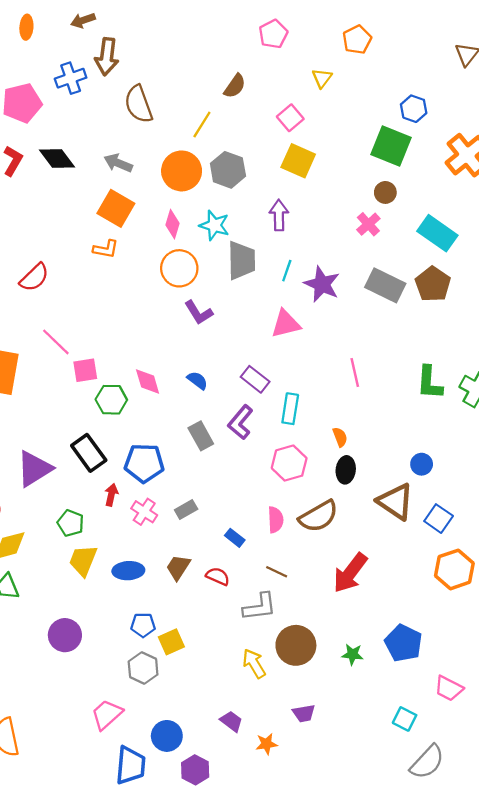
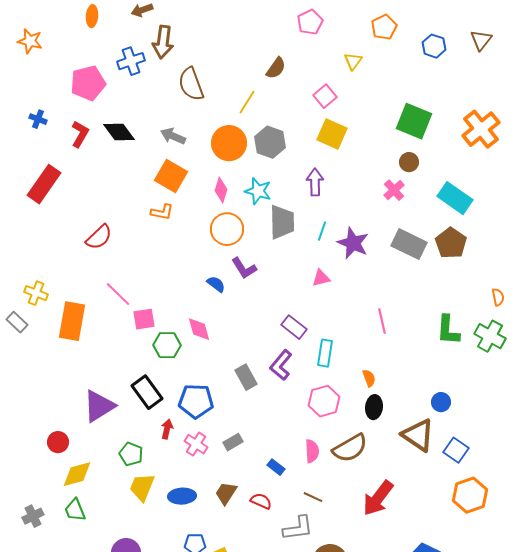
blue hexagon: (414, 109) -> (434, 46), moved
pink triangle: (286, 324) -> (321, 278), size x0.7
blue semicircle: (197, 380) -> (216, 284), moved

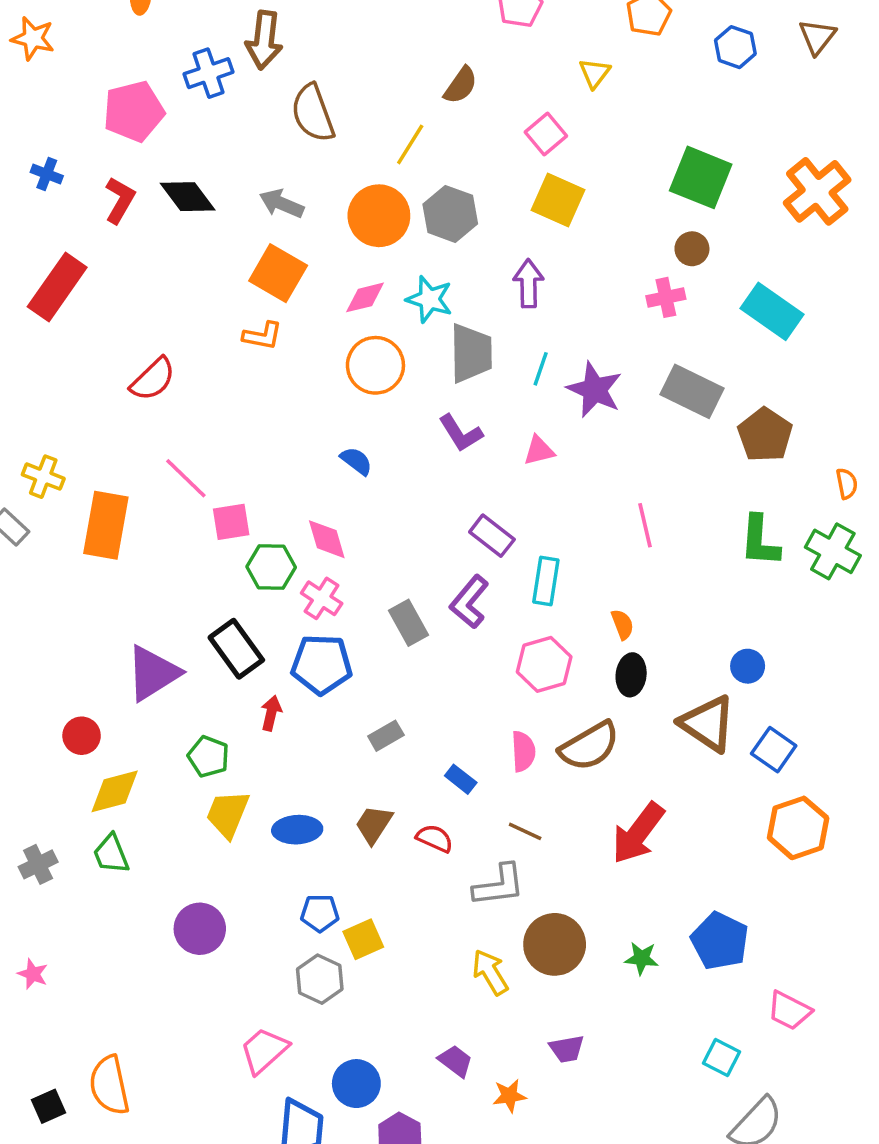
pink diamond: (221, 190) -> (365, 297), turned 60
pink cross: (394, 190) -> (666, 297), turned 30
brown pentagon: (451, 243) -> (765, 435), moved
purple L-shape: (244, 268) -> (461, 433), moved
pink cross: (196, 444) -> (322, 598), moved

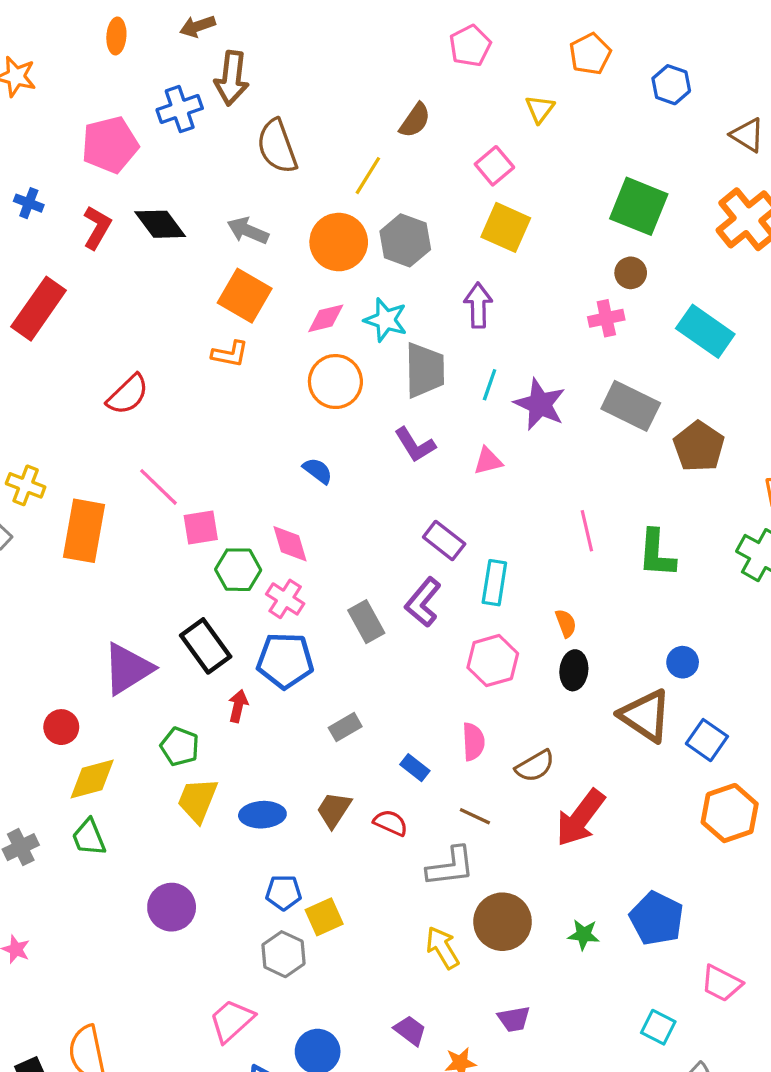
brown triangle: (817, 37) -> (747, 135), moved, turned -36
green L-shape: (760, 541) -> (657, 553), moved
brown semicircle: (589, 746) -> (535, 766), moved, size x0.7

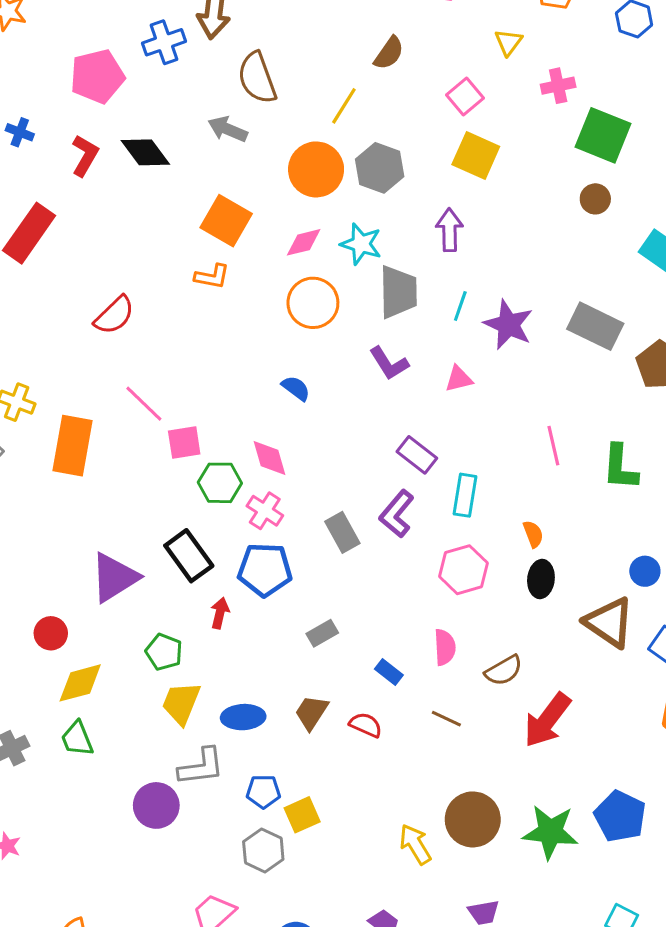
gray arrow: (248, 231) -> (228, 129), moved
pink cross: (606, 318) -> (558, 86), moved
gray L-shape: (451, 867) -> (201, 767), moved
green star: (584, 935) -> (550, 832), size x1.8

